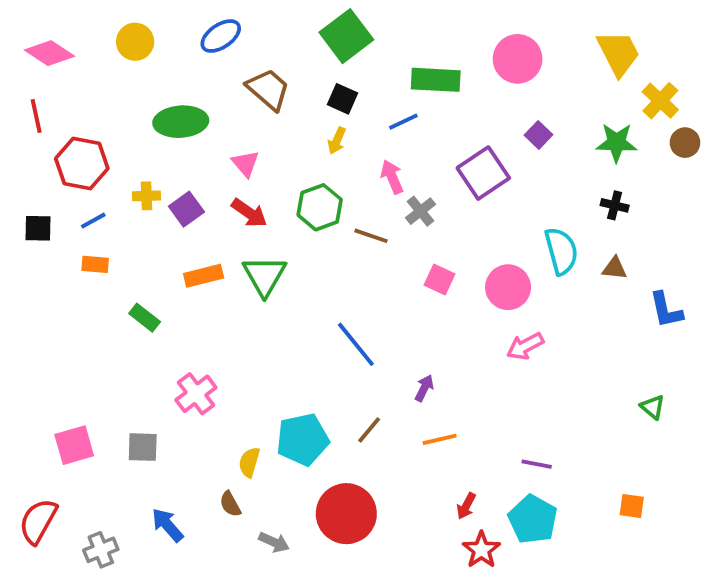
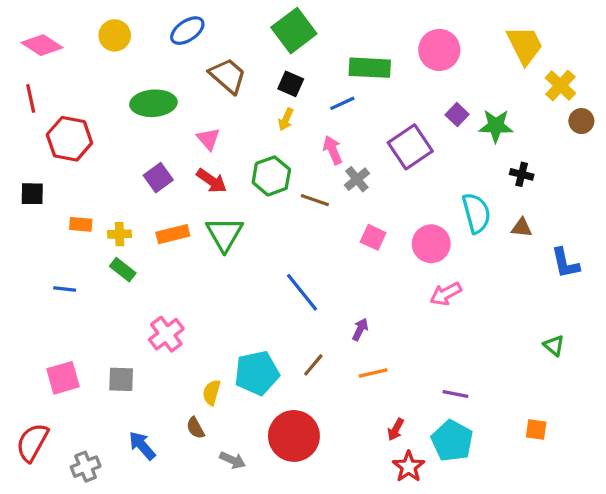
green star: (617, 143) -> (496, 126), moved
yellow cross: (147, 196) -> (120, 234), moved
blue line: (93, 221) -> (65, 289), moved, turned 35

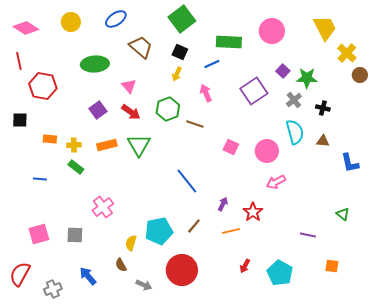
gray cross: (357, 179) -> (294, 100), moved
purple line: (455, 394) -> (308, 235), moved
red star: (409, 467) -> (253, 212), moved

